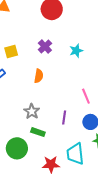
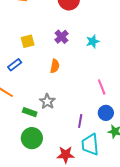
purple line: (64, 118) -> (80, 121), moved
green rectangle: (38, 132) -> (30, 112), moved

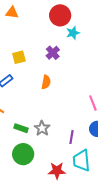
cyan star: (93, 41) -> (73, 33), moved
gray star: (47, 101) -> (42, 128), moved

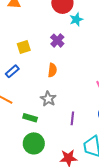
gray star: (42, 128) -> (48, 99), moved
purple line: (71, 137) -> (72, 118), moved

